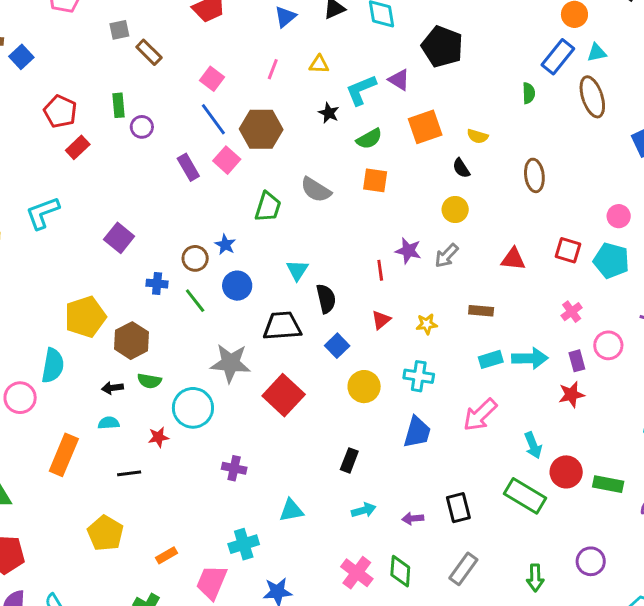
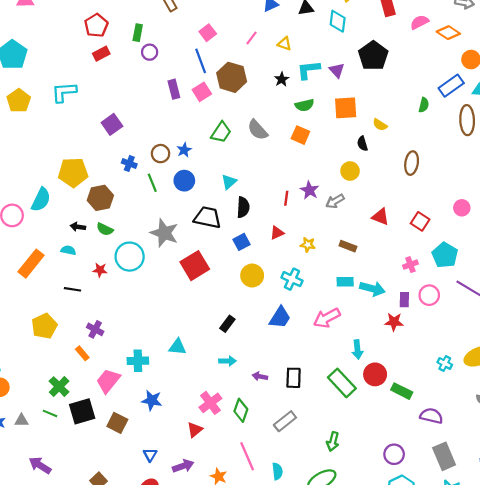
cyan pentagon: (611, 261) -> (445, 255), moved
purple cross: (234, 468) -> (95, 329), moved
orange rectangle: (167, 555) -> (82, 353), turned 64
purple circle: (591, 561) -> (394, 454), moved

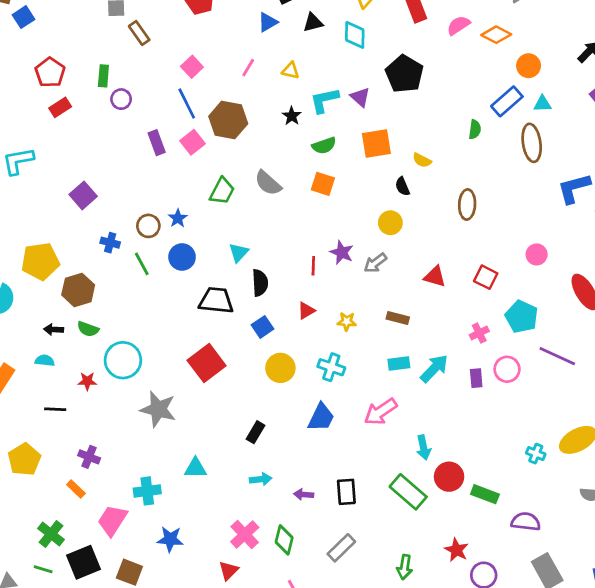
gray star: (164, 233) -> (158, 409), moved
cyan arrow: (372, 289) -> (434, 369), turned -55
red star: (394, 322) -> (457, 550), moved, turned 30

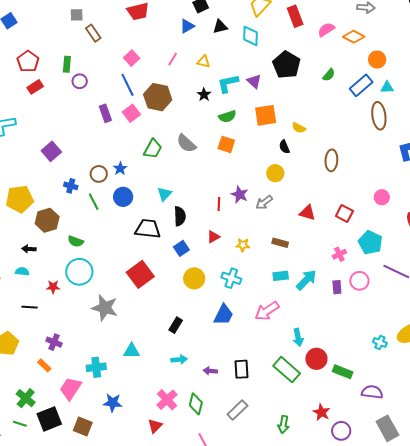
green semicircle: (475, 129) -> (329, 75), moved, turned 32
green semicircle: (88, 329) -> (76, 241), moved

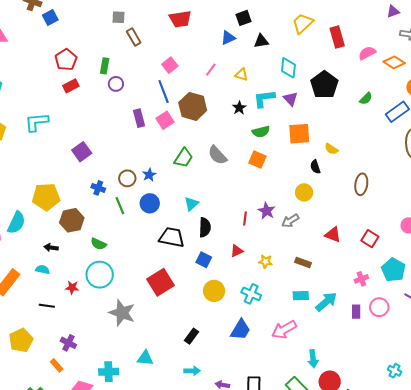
cyan diamond: (251, 36) -> (288, 68), moved
blue square: (181, 248) -> (204, 260), turned -35

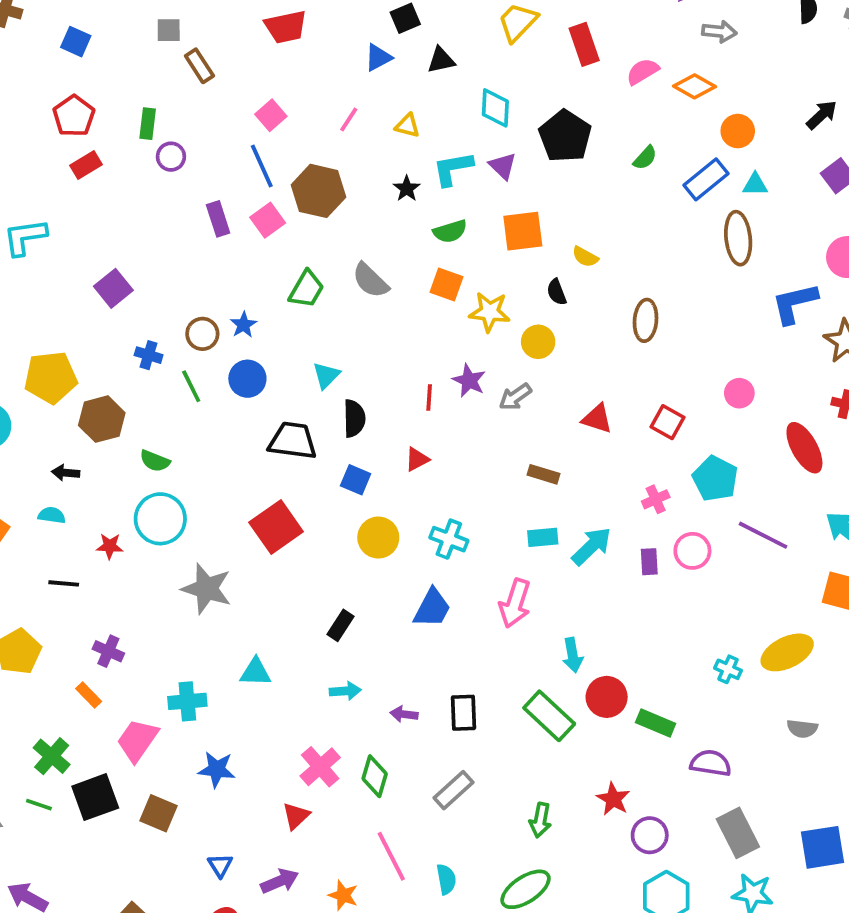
blue square: (50, 18) -> (76, 42), moved, turned -35
yellow star: (266, 262) -> (490, 312), moved, size x1.5
pink arrow: (284, 330) -> (515, 603), turned -40

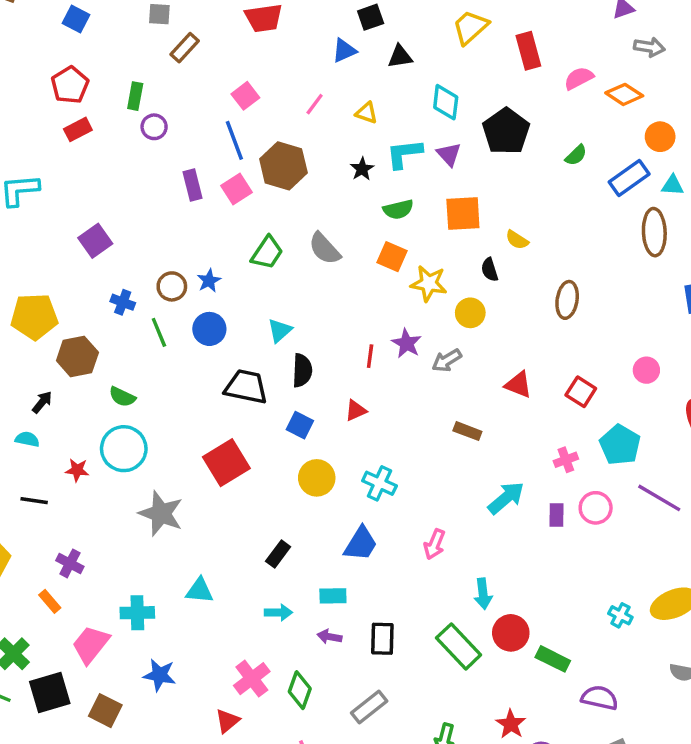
brown rectangle: (199, 66) -> (185, 48), turned 72
black arrow: (66, 473) -> (42, 402), turned 120
cyan rectangle: (543, 537) -> (333, 596), moved
pink arrow: (515, 603) -> (435, 544), size x0.7

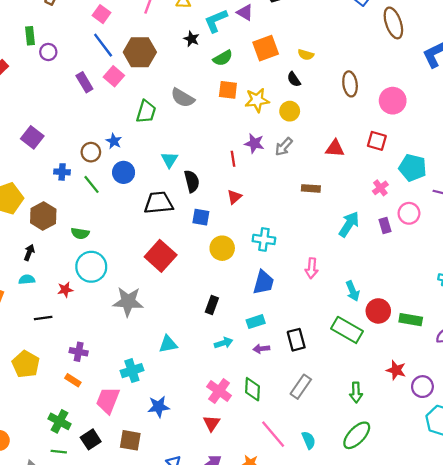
pink circle: (646, 370) -> (393, 101), moved, size x1.5
black square: (50, 693) -> (91, 439), size x0.7

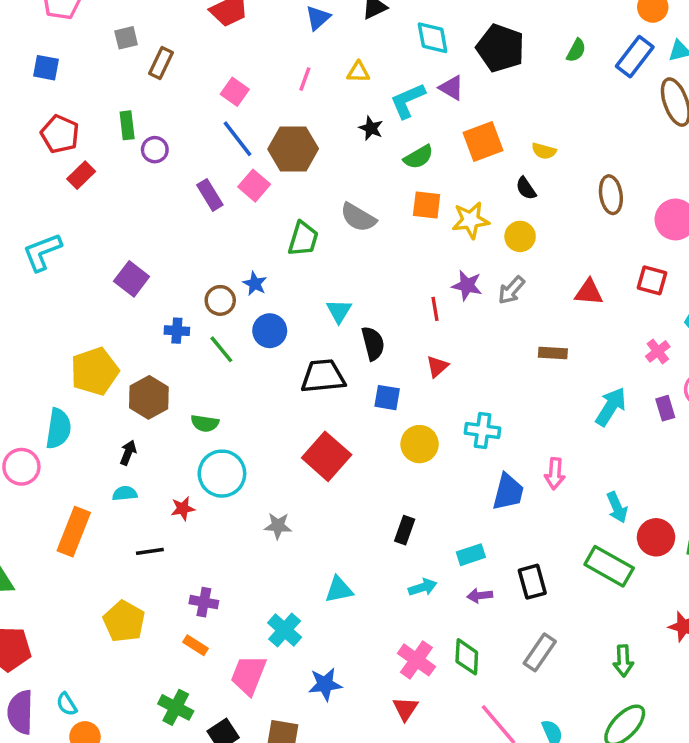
blue trapezoid: (264, 282) -> (508, 492), moved
gray star: (128, 302) -> (278, 526), size x0.6
cyan cross: (132, 371) -> (285, 630), turned -30

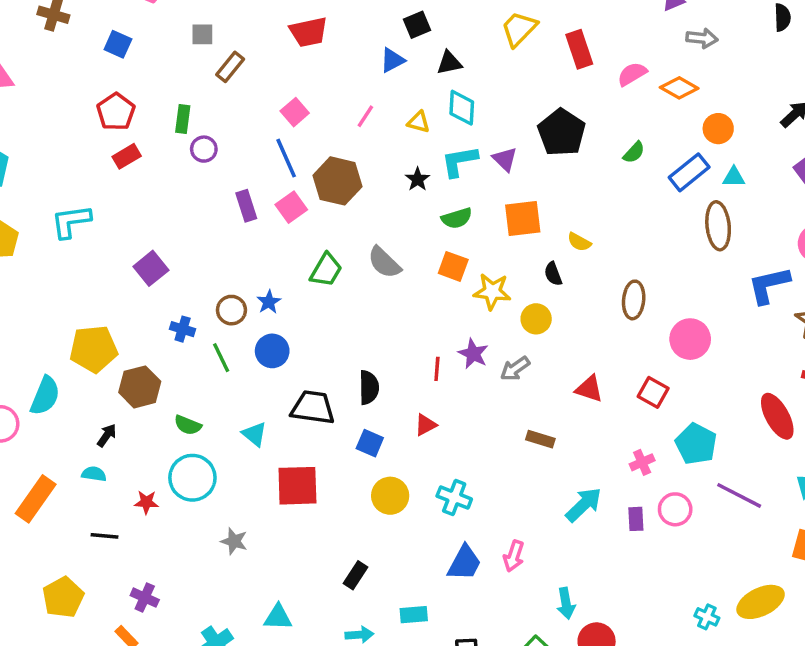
cyan diamond: (433, 38) -> (462, 108), moved
cyan triangle: (339, 311) -> (254, 434), moved, turned -36
red square: (327, 456) -> (297, 486), turned 33

